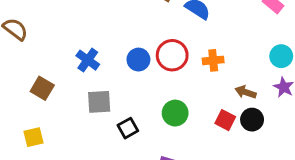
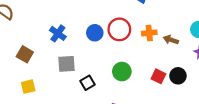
brown arrow: (246, 92) -> (171, 40), moved
yellow square: (34, 137) -> (28, 87), moved

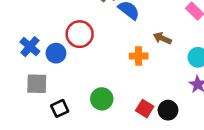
red circle: (119, 29) -> (80, 34), moved
blue circle: (95, 33) -> (56, 53), moved
brown arrow: (171, 40) -> (162, 38), moved

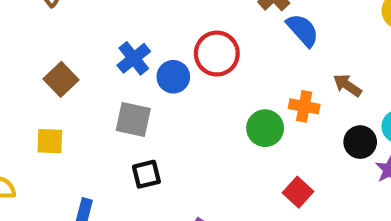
green circle: (102, 99) -> (265, 128), moved
black square: (60, 108) -> (146, 174), moved
black circle: (168, 110) -> (360, 142), moved

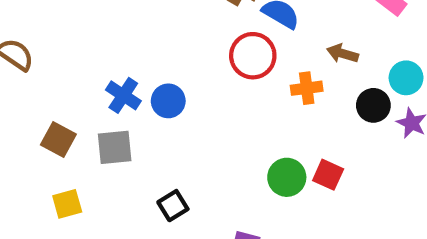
red circle: (217, 54) -> (253, 56), moved
gray square: (133, 119) -> (115, 147), moved
green circle: (265, 128) -> (287, 177), moved

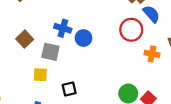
blue cross: (123, 95) -> (63, 28), turned -35
yellow square: (67, 204) -> (40, 75), moved

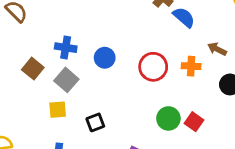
blue cross: (63, 28) -> (66, 48), moved
red circle: (131, 30) -> (153, 67), moved
gray square: (50, 52) -> (66, 80), turned 36

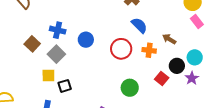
blue semicircle: (184, 17) -> (139, 25), moved
black square: (95, 122) -> (65, 86), moved
red square: (194, 122) -> (162, 79), moved

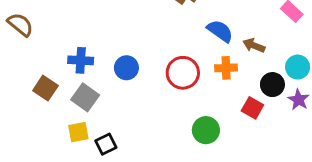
blue semicircle: (139, 25) -> (220, 31), moved

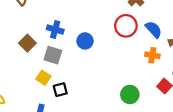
red circle: (183, 73) -> (126, 26), moved
gray square: (85, 97) -> (53, 55), turned -30
yellow square: (78, 132) -> (43, 78), turned 32

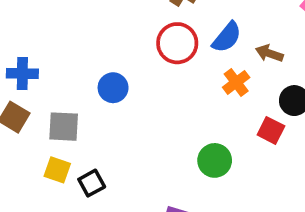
blue cross: (55, 29) -> (22, 74), moved
blue semicircle: (154, 29) -> (227, 37), turned 96
orange cross: (152, 55) -> (236, 82), turned -32

